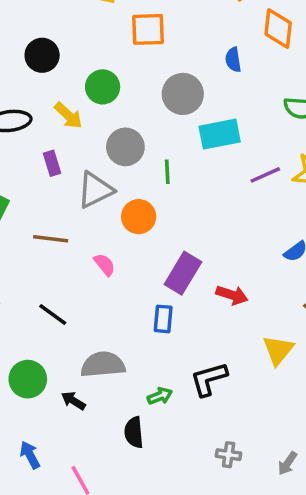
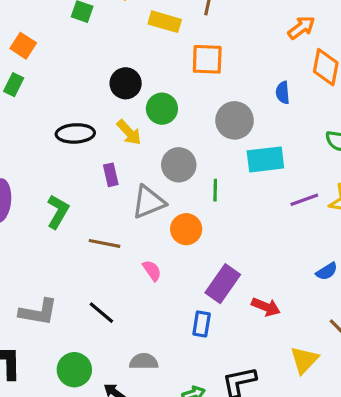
black circle: (42, 55) -> (126, 83), moved
gray semicircle: (103, 365) -> (144, 362), size x0.7

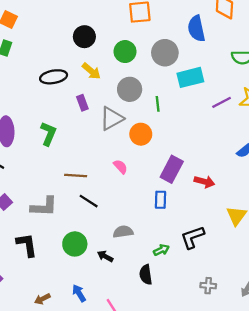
blue semicircle: (283, 93) -> (196, 29), size x1.6
green circle: (162, 109) -> (125, 52), moved
brown line: (104, 243) -> (76, 176), moved

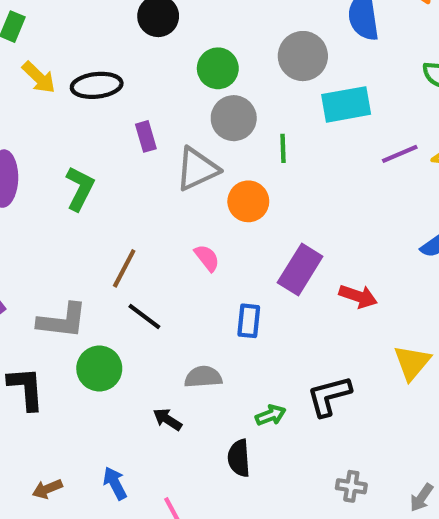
green circle: (125, 52) -> (218, 68), moved
yellow arrow: (91, 71) -> (39, 77), moved
brown line: (76, 176) -> (124, 268), turned -70
blue rectangle: (161, 200) -> (249, 321), moved
green circle: (75, 244) -> (99, 369), moved

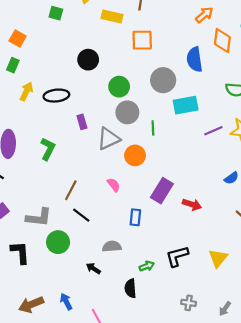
yellow arrow: (39, 77) -> (26, 91), turned -108
yellow triangle: (412, 363) -> (218, 258), moved
brown arrow: (47, 489) -> (31, 305), size x1.6

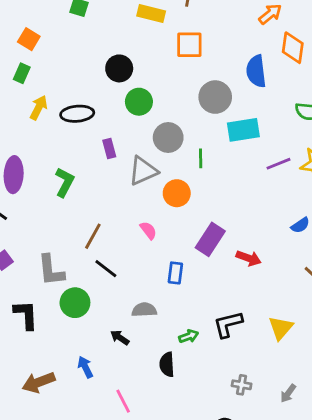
green circle: (119, 87) -> (139, 102), moved
gray L-shape: (39, 217) -> (51, 270), turned 76
blue arrow: (66, 301) -> (85, 367), moved

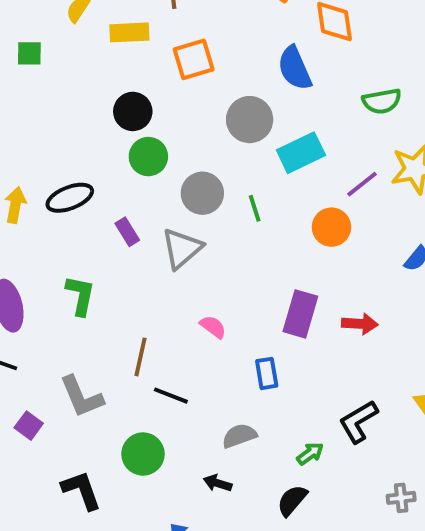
black circle: (119, 68) -> (133, 111), moved
orange circle: (177, 193) -> (331, 227), moved
gray L-shape: (51, 270) -> (82, 397), moved
black semicircle: (167, 364) -> (292, 500), turned 60

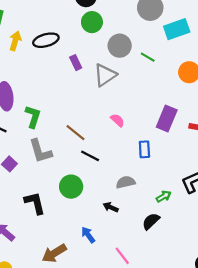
green line: (255, 208) -> (148, 57), turned -48
green L-shape: (80, 295) -> (33, 117), moved
brown line: (140, 357) -> (76, 133), turned -70

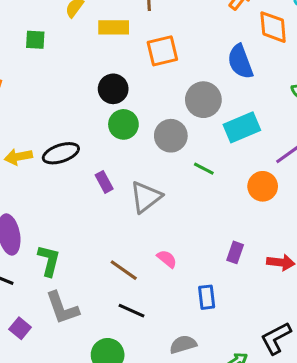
yellow arrow: (15, 41) -> (18, 157), turned -114
gray circle: (120, 46) -> (171, 136), moved
purple rectangle: (167, 118) -> (235, 252), size x0.6
brown line: (76, 133) -> (124, 270), moved

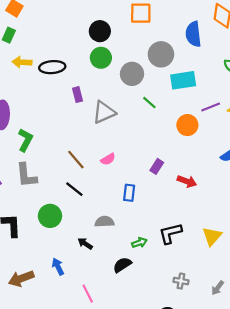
pink semicircle: (167, 259) -> (108, 159), turned 96

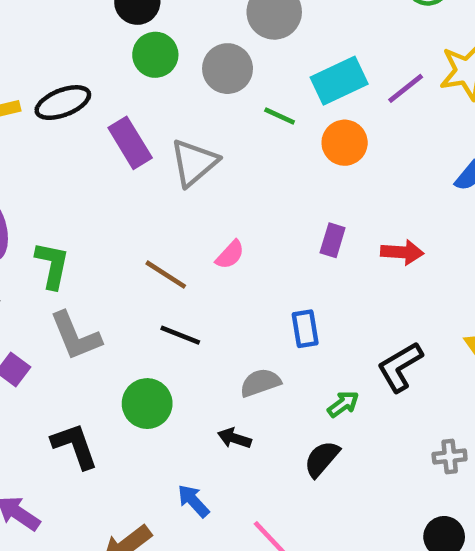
cyan rectangle: (183, 80) -> (339, 81), moved
purple rectangle: (77, 95) -> (130, 143), size x1.5
orange circle: (187, 125) -> (345, 143), moved
blue rectangle: (129, 193) -> (305, 329), moved

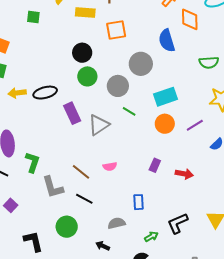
purple line: (406, 88) -> (195, 125), moved
green line: (280, 116) -> (129, 111), moved
pink semicircle: (230, 255) -> (110, 166), turned 32
gray L-shape: (75, 336) -> (53, 187), moved

